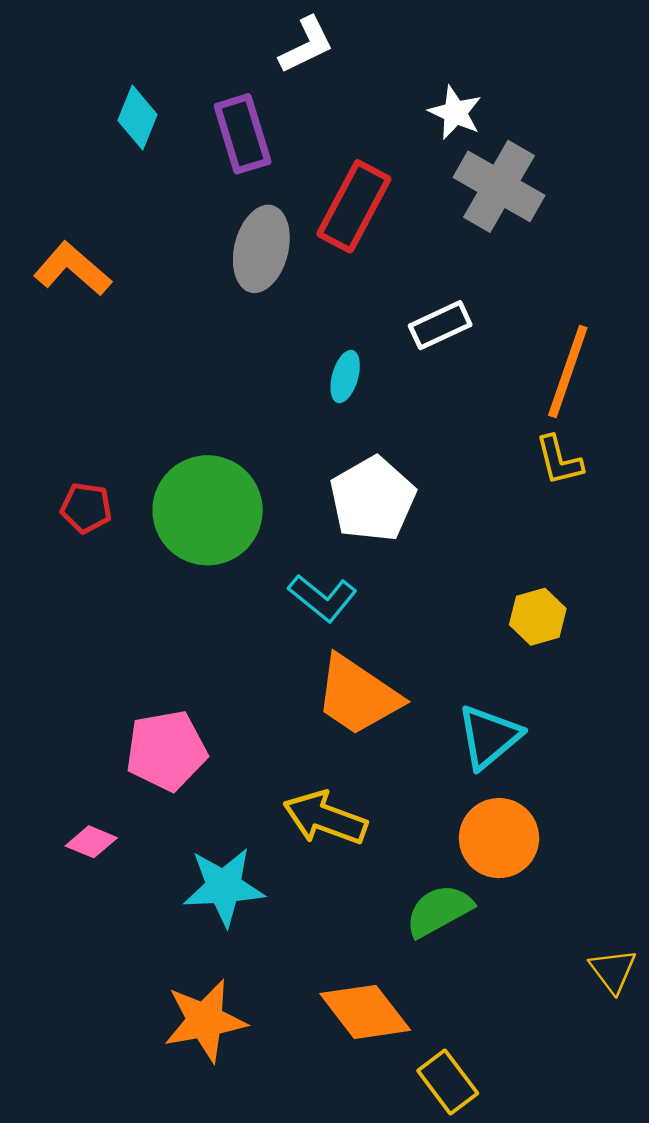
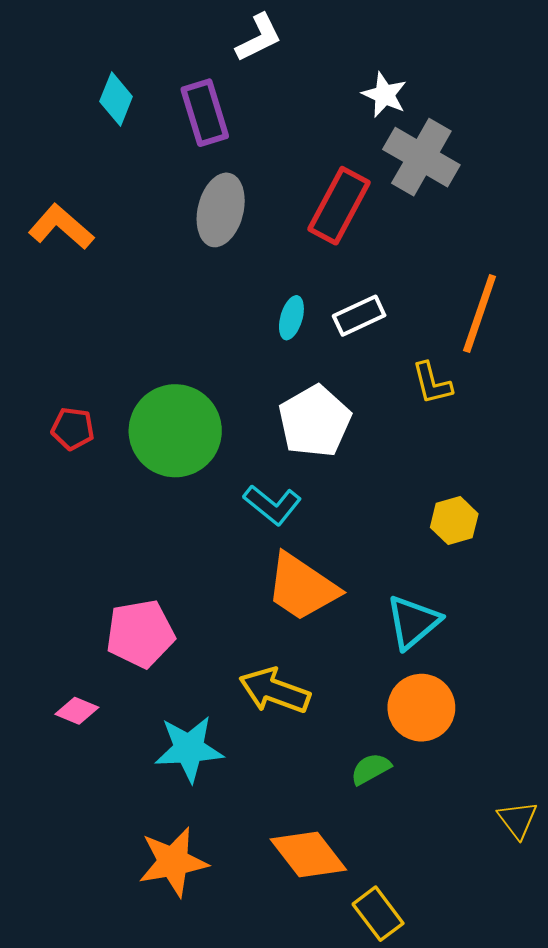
red rectangle: (354, 206) -> (339, 206), moved
white rectangle: (440, 325) -> (359, 316), moved
yellow L-shape: (559, 460) -> (432, 383), moved
green semicircle: (439, 911) -> (371, 769), size x0.7

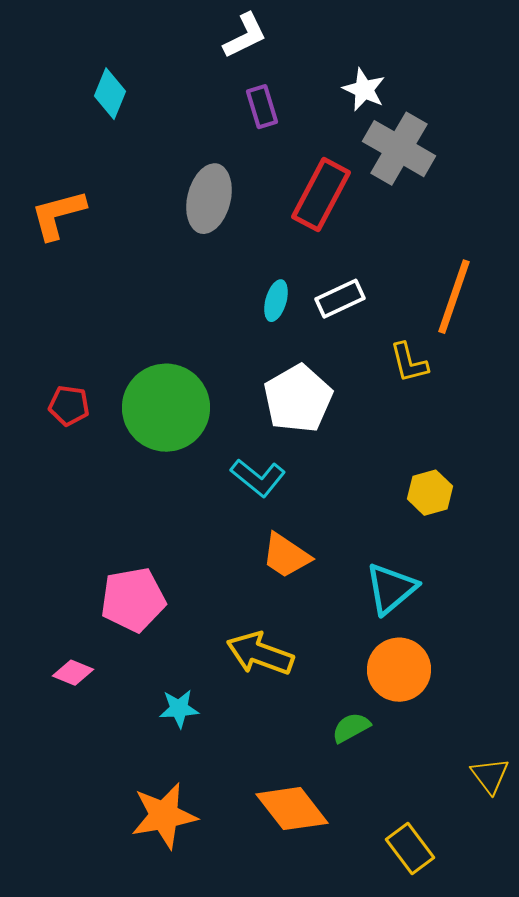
purple rectangle: (205, 113) -> (262, 107), moved, size x0.7
orange L-shape: (61, 227) -> (58, 215), turned -56
orange trapezoid: (302, 587) -> (286, 556), size x0.7
cyan star: (189, 749) -> (179, 709), size x0.6
yellow rectangle: (378, 914) -> (410, 849), moved

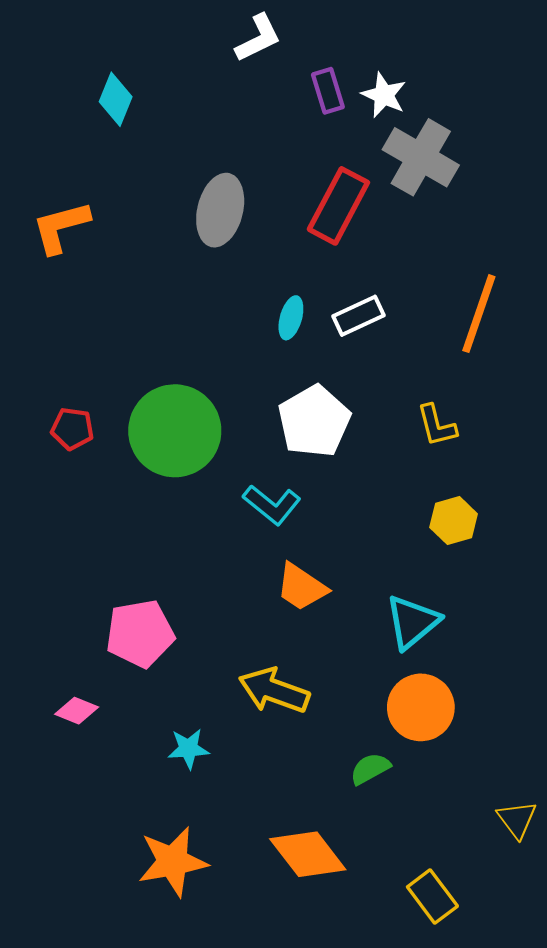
purple rectangle: (262, 107) -> (328, 91), moved
yellow L-shape: (409, 363) -> (437, 426), moved

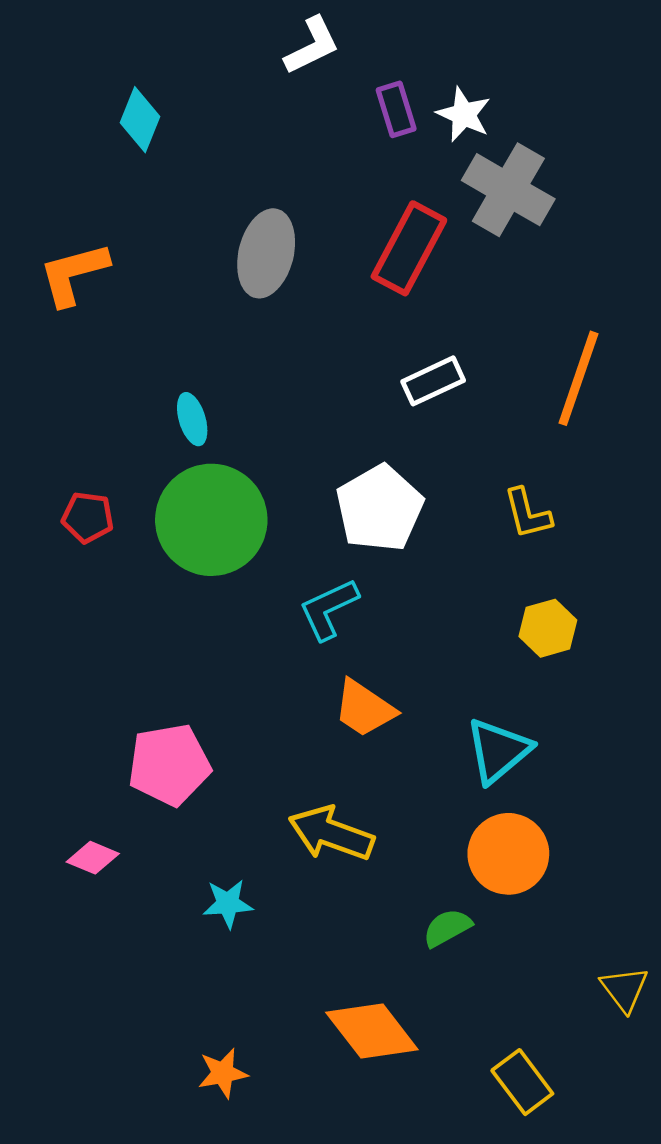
cyan ellipse: (291, 318) -> (192, 419), moved, turned -33
cyan L-shape: (272, 505) -> (329, 609), turned 116
orange star: (173, 862) -> (223, 1073), moved, size x0.6

